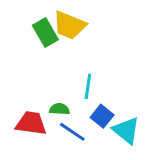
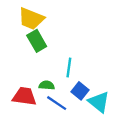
yellow trapezoid: (69, 25) -> (31, 19), moved
green rectangle: (45, 32) -> (37, 41), moved

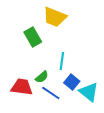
yellow trapezoid: (31, 19) -> (55, 17), moved
green semicircle: (47, 85) -> (42, 77), turned 136

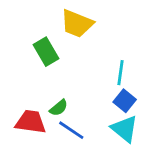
cyan line: (62, 61) -> (120, 73), moved
blue square: (72, 82) -> (125, 101), moved

